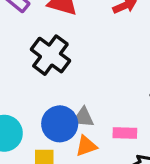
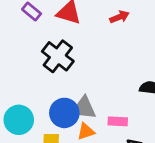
gray triangle: (83, 117) -> (84, 108), size x1.4

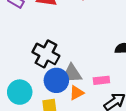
black cross: (58, 56) -> (46, 54), moved

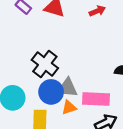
pink rectangle: (101, 80) -> (96, 99), size x1.6

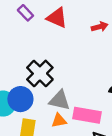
blue circle: (51, 92) -> (20, 99), moved

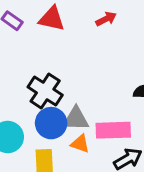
blue circle: (20, 99) -> (51, 123), moved
orange triangle: (59, 121) -> (80, 144), turned 42

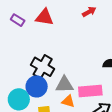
red arrow: (106, 19) -> (89, 12), moved
blue circle: (51, 123) -> (37, 86), moved

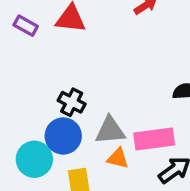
black cross: (43, 67) -> (72, 102), size x0.7

